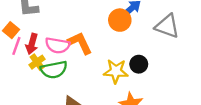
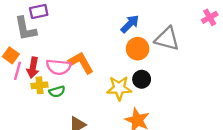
orange circle: (120, 20) -> (138, 49), moved
yellow cross: (37, 62) -> (40, 85), turned 35
green semicircle: (54, 70) -> (57, 92), size x0.6

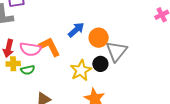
blue arrow: (130, 24) -> (76, 30), moved
gray triangle: (167, 39) -> (117, 51), moved, turned 50
yellow star: (119, 88) -> (81, 70), turned -30

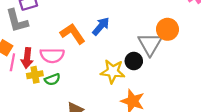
orange circle: (99, 38) -> (167, 29), moved
orange L-shape: (50, 47) -> (73, 34), moved
yellow star: (81, 70) -> (113, 71), turned -30

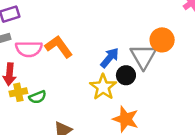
blue arrow: (101, 26) -> (110, 58), moved
pink semicircle: (52, 55) -> (29, 49), moved
yellow star: (113, 71) -> (103, 87), turned 30

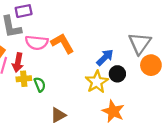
orange circle: (162, 40) -> (151, 65), moved
gray triangle: (143, 56) -> (140, 43), moved
green semicircle: (38, 97) -> (40, 85), turned -96

